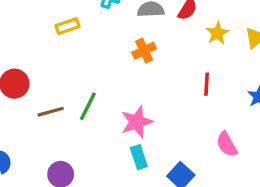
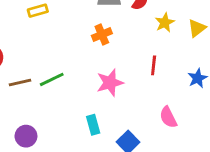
green line: (88, 106) -> (52, 79), turned 35
pink star: (137, 122) -> (110, 83), moved

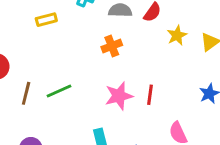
red line: (154, 65) -> (150, 95), moved
brown line: (20, 83) -> (26, 93), turned -65

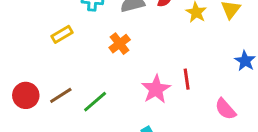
orange cross: (112, 46) -> (120, 44), moved
brown line: (26, 93) -> (61, 95), moved, turned 60

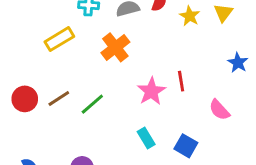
yellow rectangle: (62, 34) -> (59, 39), size x1.4
orange cross: (120, 44) -> (115, 47), size x1.4

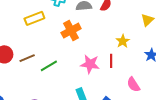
yellow star: (190, 16) -> (123, 41), moved
pink star: (151, 91) -> (90, 64), turned 30

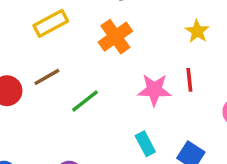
yellow star: (123, 41) -> (197, 31), moved
brown line: (27, 58) -> (47, 77), moved

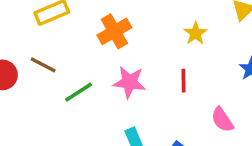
brown line: (47, 77) -> (43, 65), turned 52
pink star: (154, 90) -> (129, 82), moved

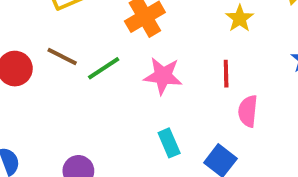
green line: (79, 92) -> (104, 68), moved
pink semicircle: (222, 120) -> (248, 111), moved, turned 40

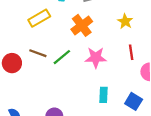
yellow star: (240, 18) -> (125, 21), moved
cyan rectangle: (169, 143) -> (104, 95), turned 32

